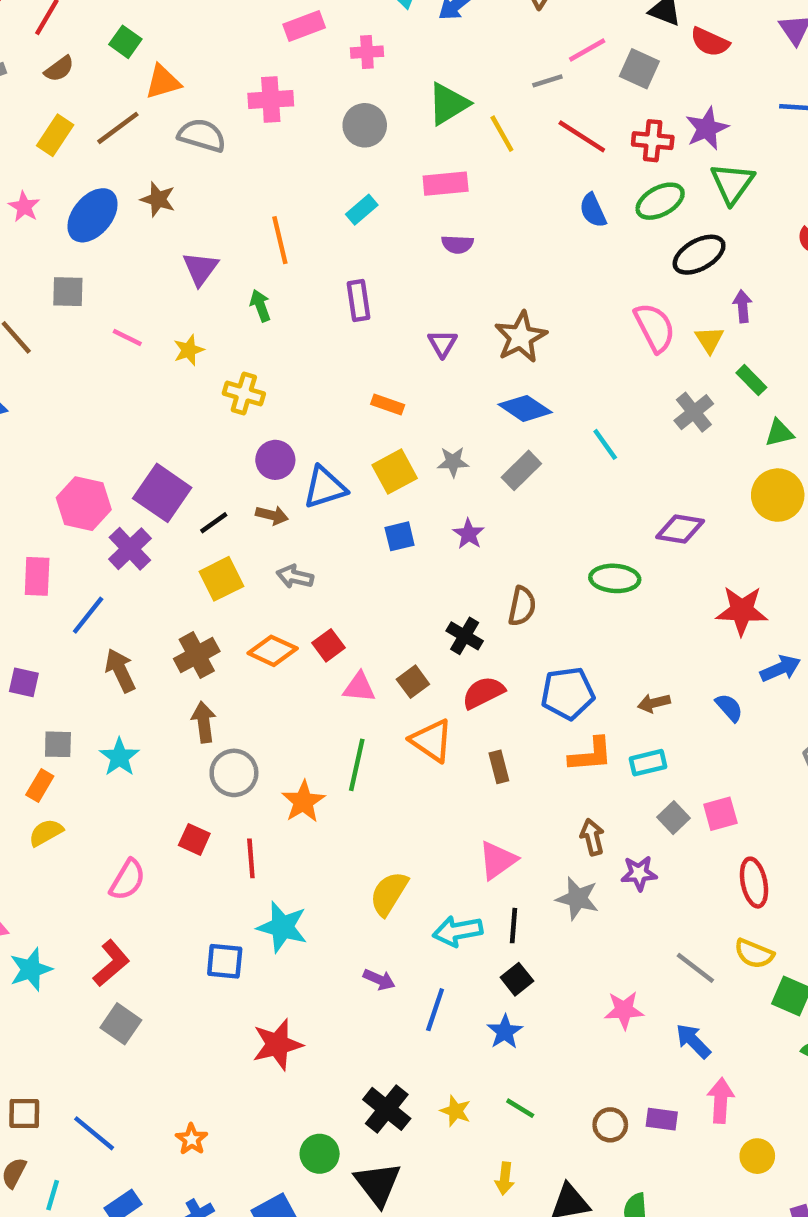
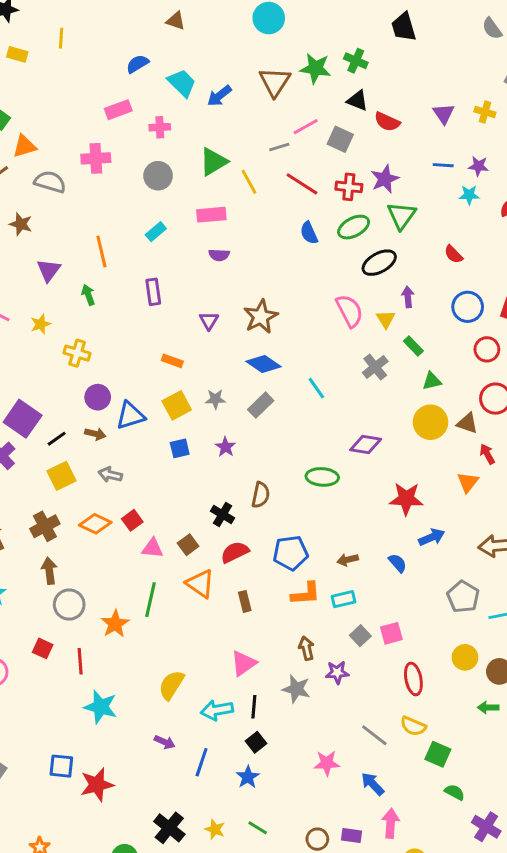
blue square: (225, 961) -> (61, 766), moved

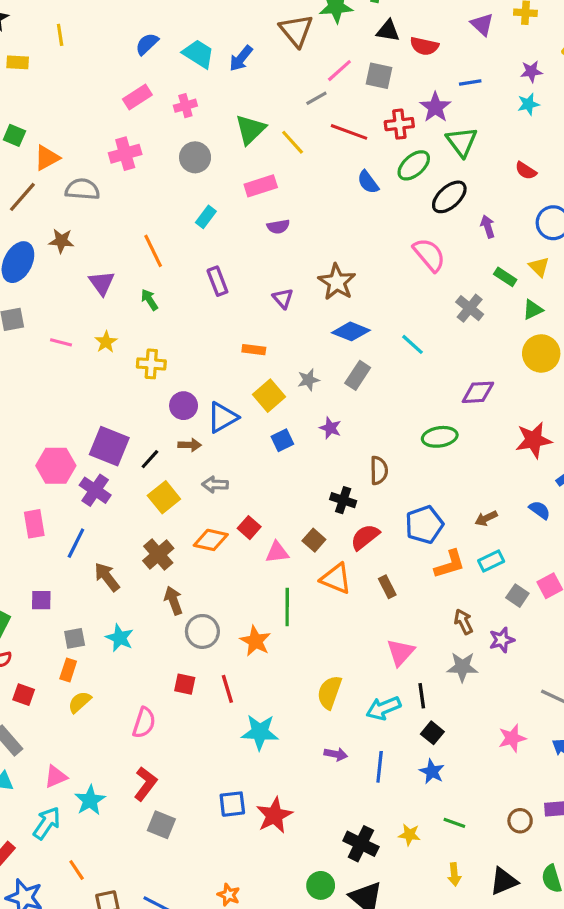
blue line: (443, 165) -> (470, 83), moved
yellow triangle: (386, 319) -> (539, 267), moved

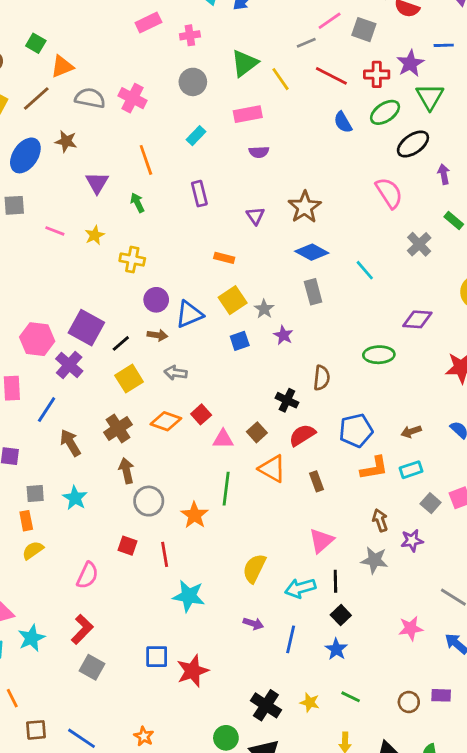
pink cross: (125, 154) -> (133, 98), moved, turned 36
gray rectangle: (358, 375) -> (313, 292), turned -55
gray star: (308, 380) -> (264, 309), moved, turned -30
orange rectangle: (68, 670) -> (26, 521), turned -36

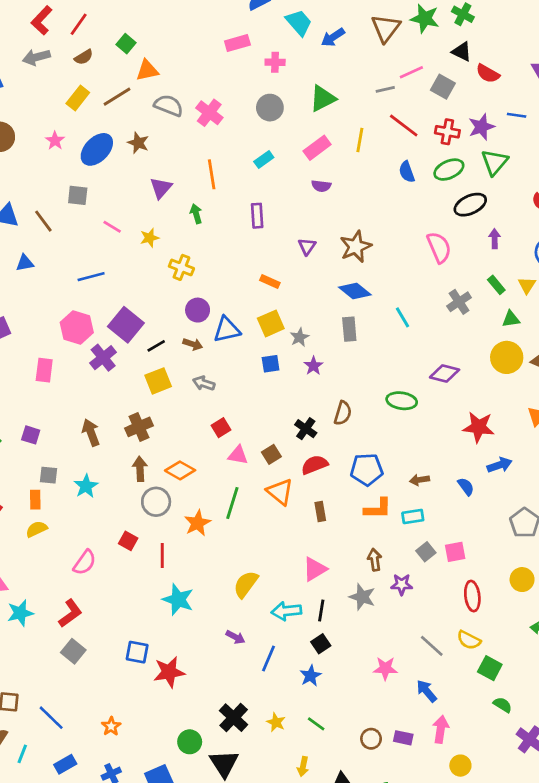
yellow line: (281, 79) -> (360, 140), moved, turned 35
pink rectangle: (248, 114) -> (317, 148), turned -36
blue line: (47, 410) -> (91, 277), moved, turned 32
orange diamond: (166, 421) -> (180, 470), moved

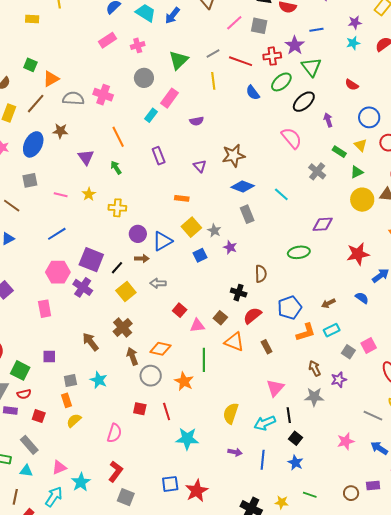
gray line: (385, 89) -> (213, 54), moved
pink rectangle: (317, 148) -> (170, 98), moved
brown star: (356, 247) -> (234, 156), turned 30

